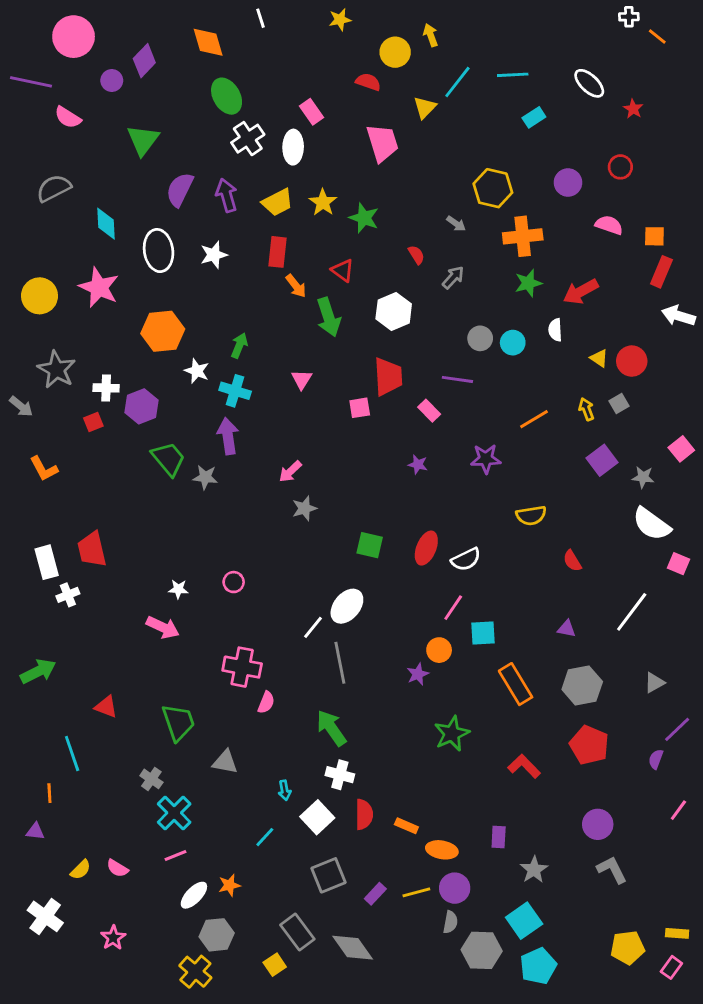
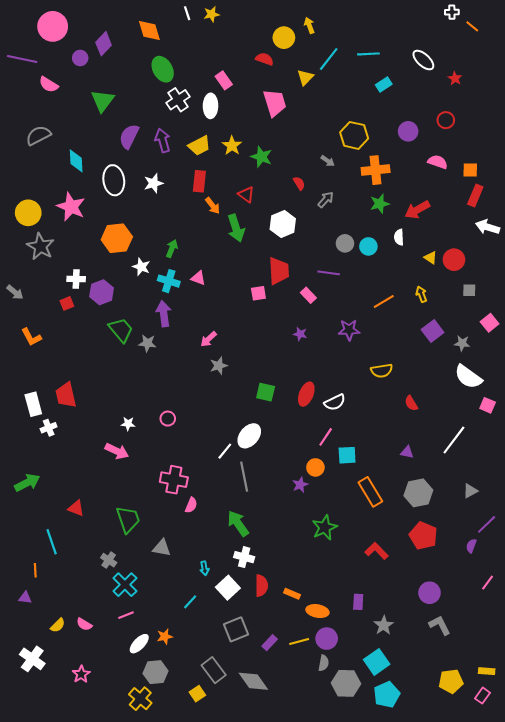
yellow star: (340, 20) -> (212, 14), moved
gray star: (57, 370) -> (40, 246), moved
pink triangle: (302, 379) -> (198, 278), moved, turned -42
gray square: (619, 404) -> (469, 290), moved, turned 32

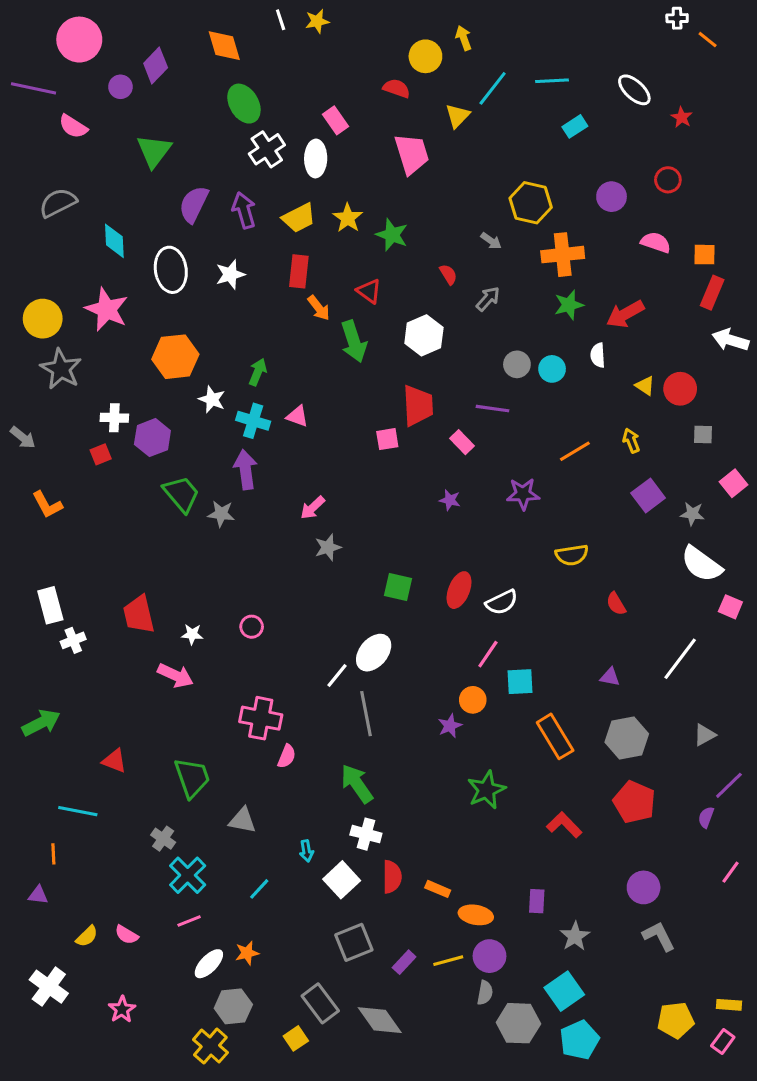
red trapezoid: (66, 395) -> (139, 614), moved
cyan line: (52, 542) -> (78, 811), turned -60
cyan line: (190, 602) -> (259, 889), moved

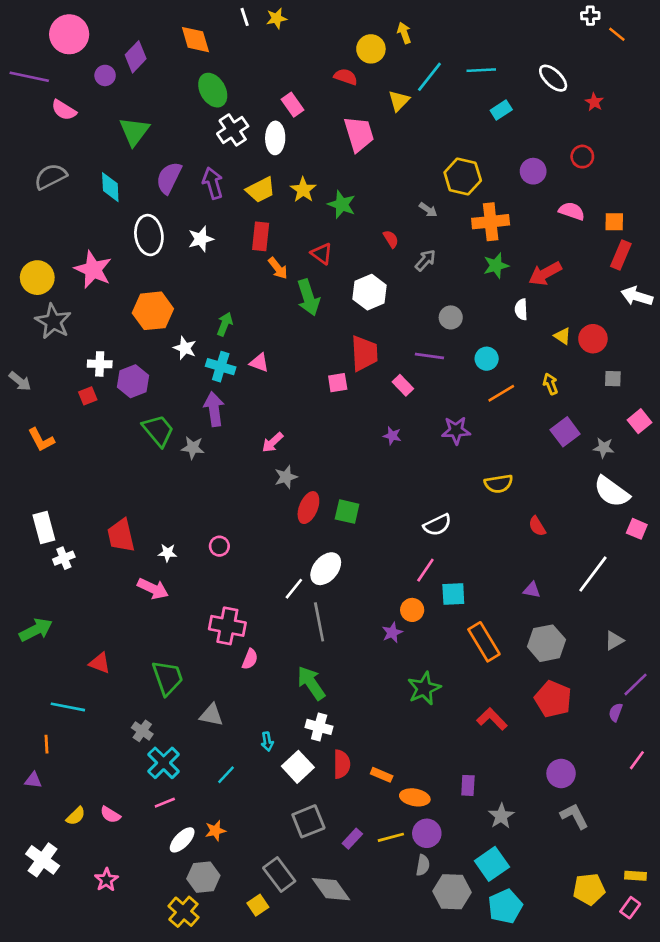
cyan diamond: (114, 241) -> (110, 187), moved
cyan circle: (552, 369) -> (487, 359), moved
red ellipse: (459, 590) -> (308, 508), moved

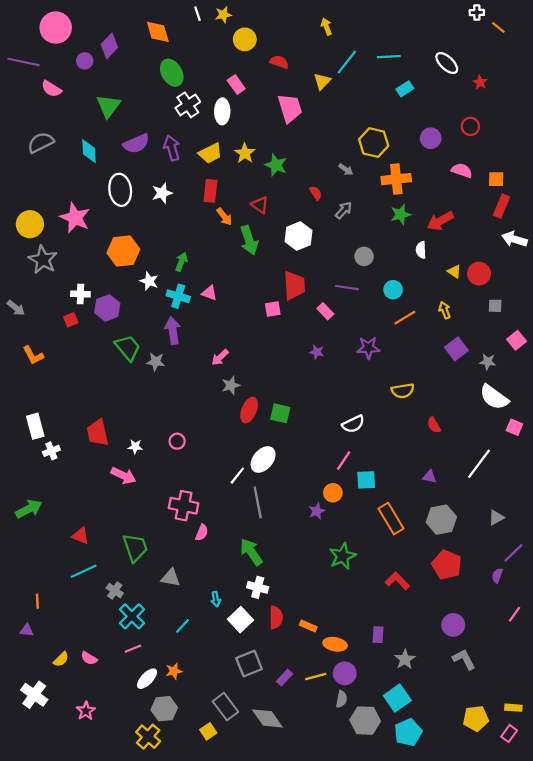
yellow circle: (371, 49) -> (245, 39), moved
purple semicircle: (169, 178) -> (136, 144), turned -140
cyan line: (68, 707) -> (84, 571), moved, turned -36

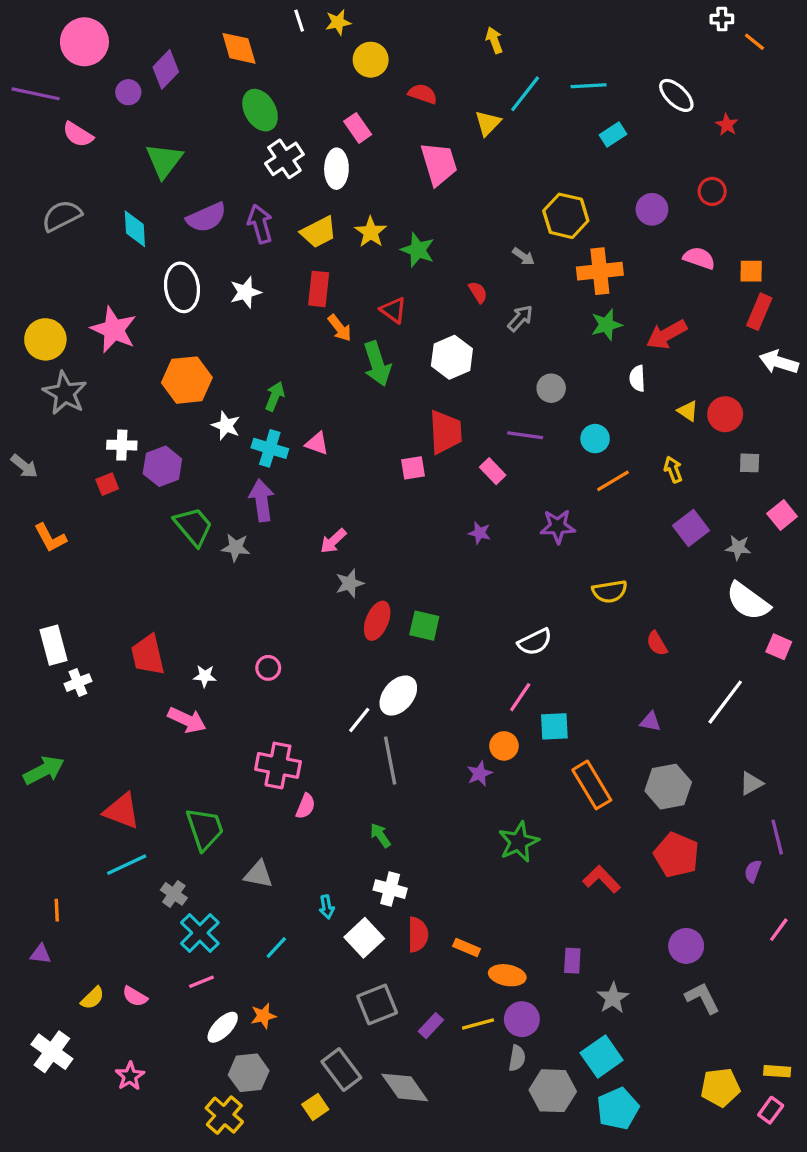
red triangle: (80, 536) -> (122, 811), size x1.4
green arrow: (251, 552) -> (380, 835), size x0.6
purple line: (513, 553) -> (777, 837), turned -60

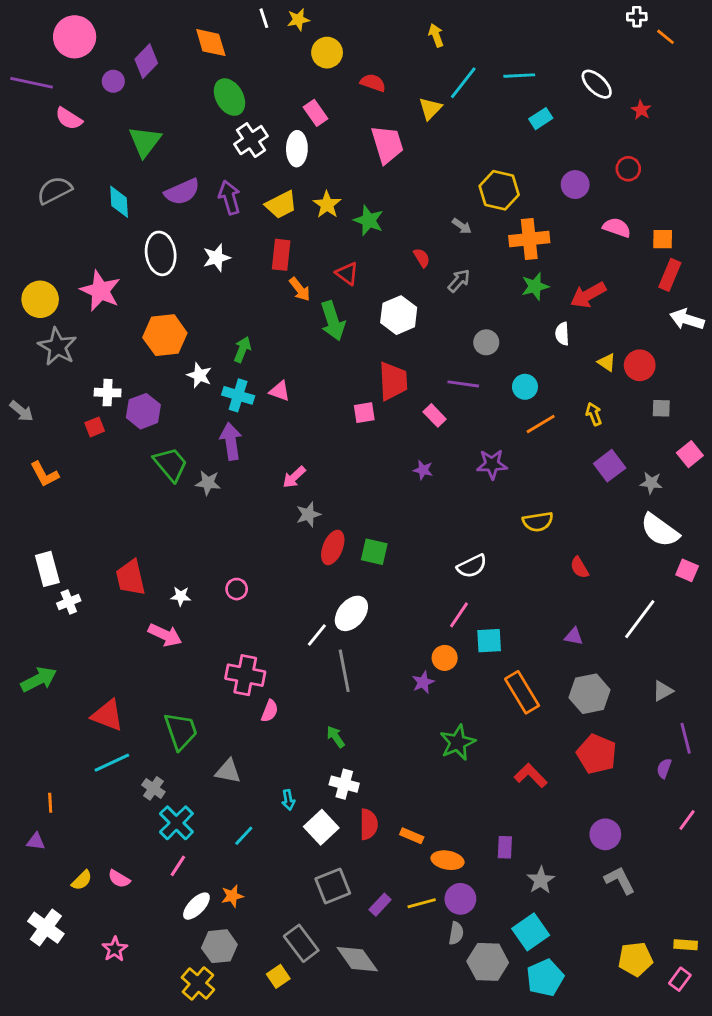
pink line: (202, 982) -> (178, 866), turned -35

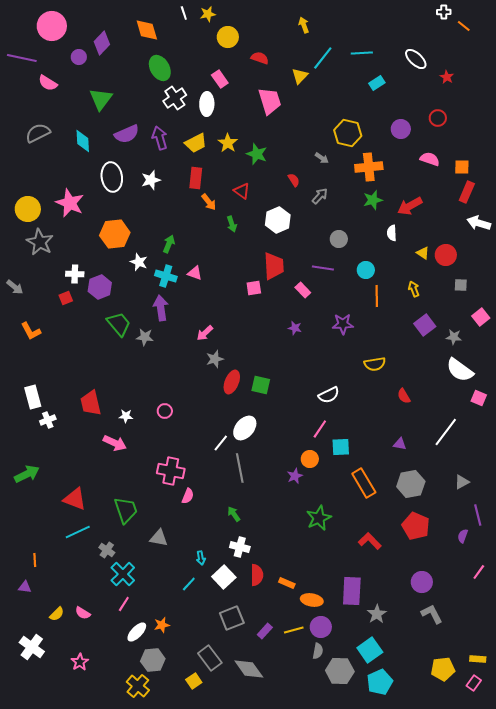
green arrow: (333, 321) -> (232, 224), size x0.6
orange line: (541, 424) -> (377, 296), turned -60
cyan line: (244, 836) -> (189, 584), moved
purple rectangle: (505, 847) -> (352, 591), size x1.8

